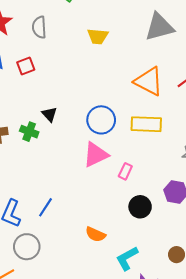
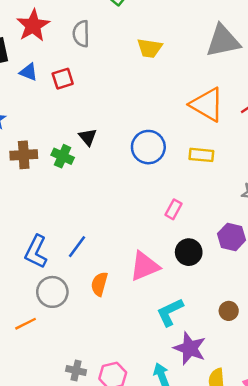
yellow rectangle: (146, 124) -> (201, 155), size x0.7
pink triangle: (96, 155) -> (145, 266), moved
orange semicircle: (95, 234) -> (99, 284), moved, turned 78

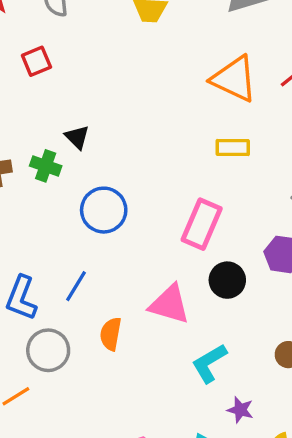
blue circle: (148, 147) -> (104, 210), moved
pink rectangle: (173, 209) -> (202, 224), size x1.8
pink triangle: (145, 266) -> (169, 304), turned 44
purple star: (190, 348) -> (240, 410), size x0.6

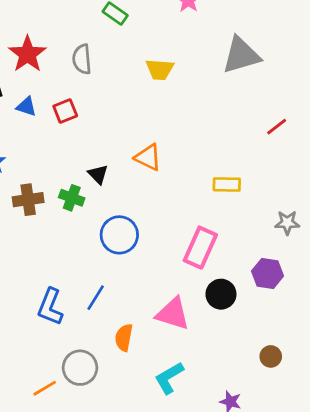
orange triangle: (234, 79) -> (148, 157), moved, size x0.7
gray circle: (48, 350) -> (80, 368), moved
cyan L-shape: (209, 363) -> (169, 378), moved

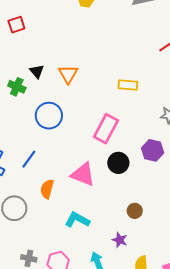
orange triangle: (148, 157) -> (68, 74), moved, turned 30
brown circle: (271, 356) -> (135, 211), moved
cyan L-shape: (169, 378) -> (77, 220), turned 55

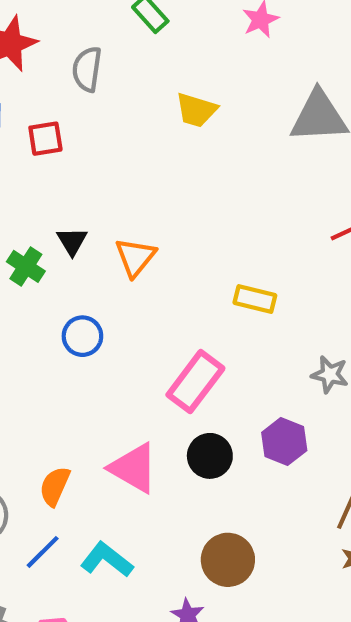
blue circle: (49, 116) -> (82, 336), size x0.7
blue line: (29, 159) -> (43, 552), moved
brown circle: (135, 211) -> (228, 560), size x1.6

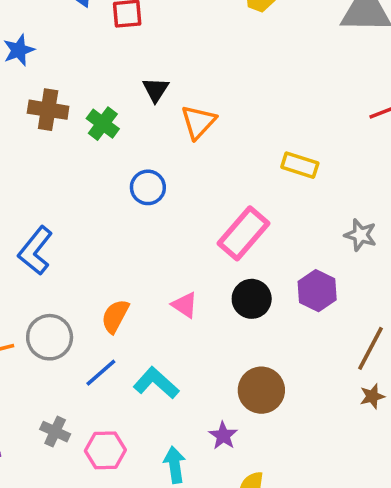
black triangle: (72, 241) -> (156, 90), moved
pink triangle: (134, 468) -> (185, 305), size x0.6

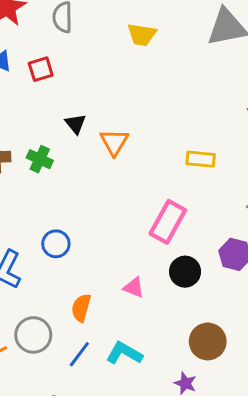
blue circle: (148, 187) -> (56, 244), moved

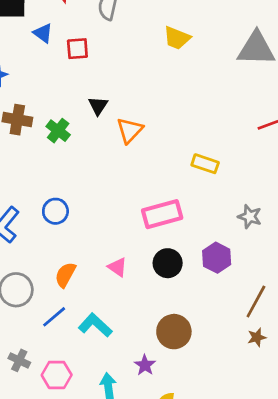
pink rectangle: (168, 222) -> (162, 214), turned 33

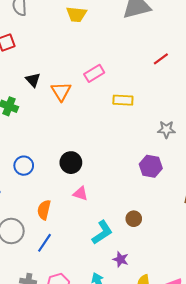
pink rectangle: (162, 214) -> (94, 73), moved, size x0.7
black circle: (168, 263) -> (71, 163), moved
cyan L-shape: (95, 325) -> (102, 232), moved, turned 120
brown circle: (174, 332) -> (134, 219), moved, size x0.6

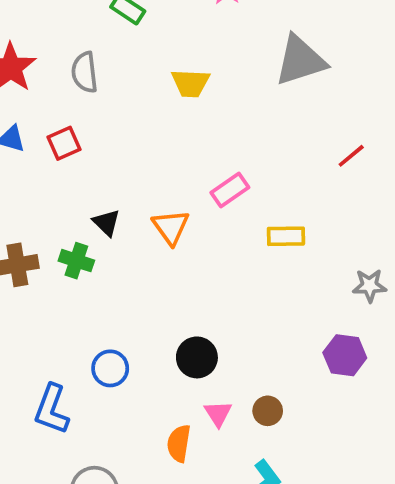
black triangle: (33, 80) -> (106, 223), moved
pink triangle: (80, 194) -> (218, 414), turned 42
orange semicircle: (44, 210) -> (179, 443), moved
brown circle: (134, 219) -> (268, 411), moved

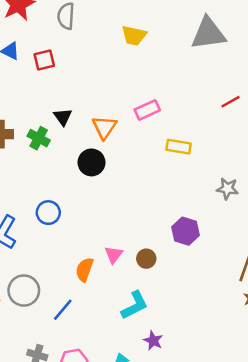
purple hexagon: (345, 355) -> (186, 231), moved
black circle: (197, 357) -> (91, 162), moved

